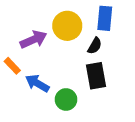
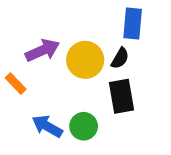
yellow circle: (67, 26) -> (85, 60), moved
blue arrow: (37, 83) -> (47, 126), moved

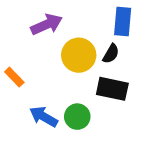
purple arrow: (43, 50) -> (47, 24), moved
black rectangle: (122, 96) -> (112, 89), turned -68

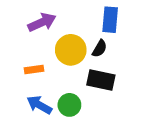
orange rectangle: (14, 77) -> (34, 70), moved, turned -54

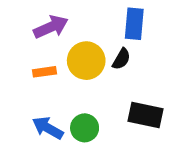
orange rectangle: (34, 70) -> (45, 72), moved
black rectangle: (101, 80) -> (145, 115), moved

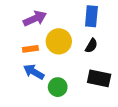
black semicircle: (121, 59) -> (91, 46), moved
blue arrow: (48, 128) -> (34, 72), moved

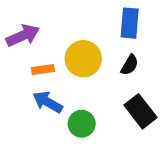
purple arrow: (35, 18) -> (23, 35), moved
black rectangle: (99, 78) -> (140, 111), turned 40

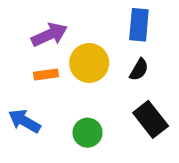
purple arrow: (23, 35) -> (49, 35), moved
blue arrow: (48, 102) -> (24, 121), moved

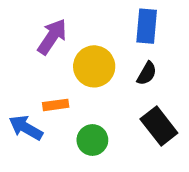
purple arrow: (49, 35) -> (52, 37), turned -32
orange rectangle: (46, 75) -> (56, 105), moved

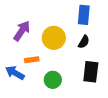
purple arrow: (52, 37) -> (22, 31), moved
black rectangle: (159, 126) -> (91, 72), turned 45

